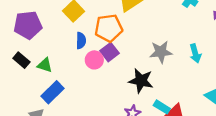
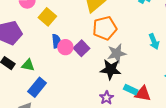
orange pentagon: (109, 28) -> (105, 28), moved
gray star: (161, 52) -> (117, 53), moved
pink circle: (94, 60) -> (65, 47), moved

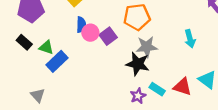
blue rectangle: (37, 87) -> (57, 61), moved
red triangle: (143, 94) -> (183, 87), moved
purple star: (106, 98) -> (138, 96), moved

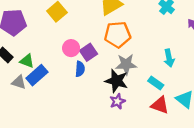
blue semicircle: (81, 25) -> (80, 69), moved
cyan rectangle: (157, 89) -> (156, 83), moved
gray triangle: (38, 95) -> (19, 82), moved, turned -32
purple star: (138, 96) -> (117, 101), moved

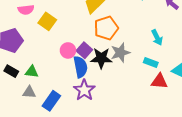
blue semicircle: (80, 69) -> (80, 67), size x1.5
blue rectangle: (37, 75) -> (51, 101), moved
black star: (116, 81) -> (101, 58), moved
purple star: (117, 101) -> (84, 90), moved, size x1.5

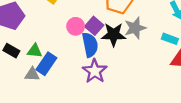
blue rectangle: (51, 101) -> (46, 64), moved

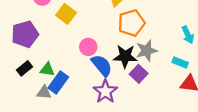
purple square: (94, 26) -> (139, 74), moved
blue semicircle: (90, 45) -> (102, 65), turned -30
black rectangle: (11, 51) -> (24, 68), turned -70

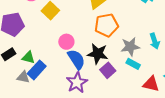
gray star: (147, 51) -> (130, 47), moved
cyan rectangle: (180, 63) -> (133, 64), moved

